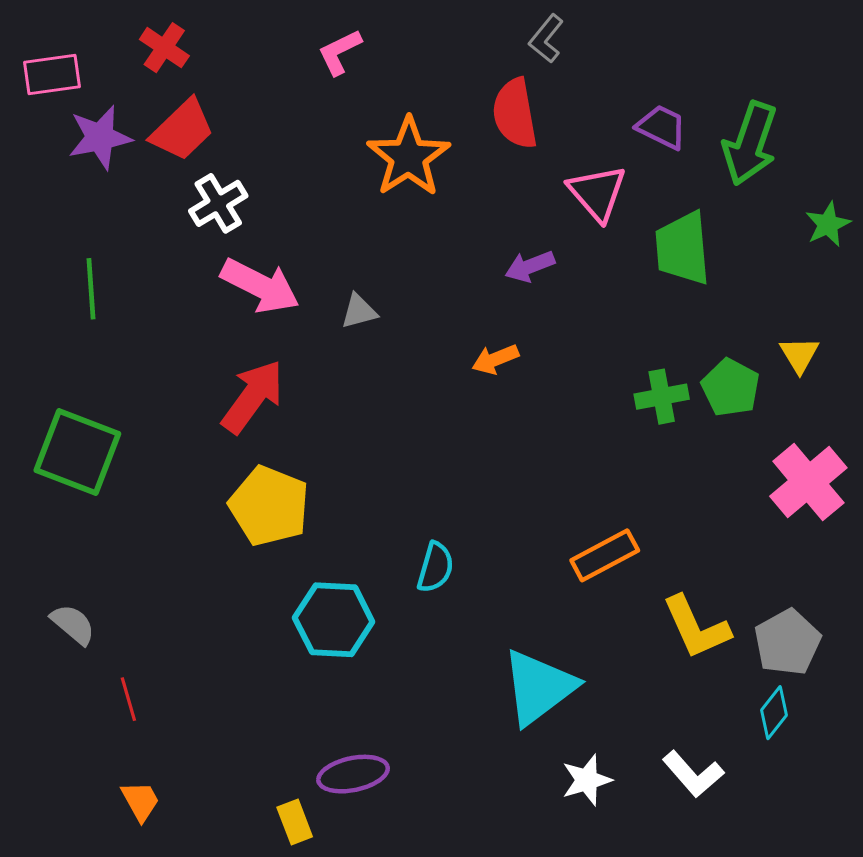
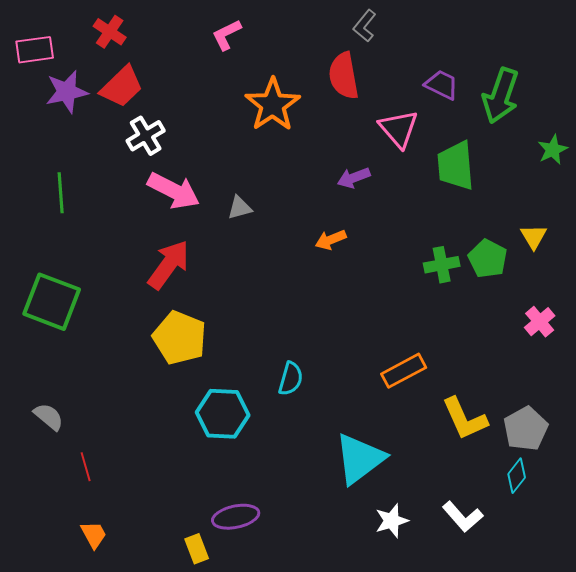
pink cross: (808, 482) -> (540, 322), size x0.6

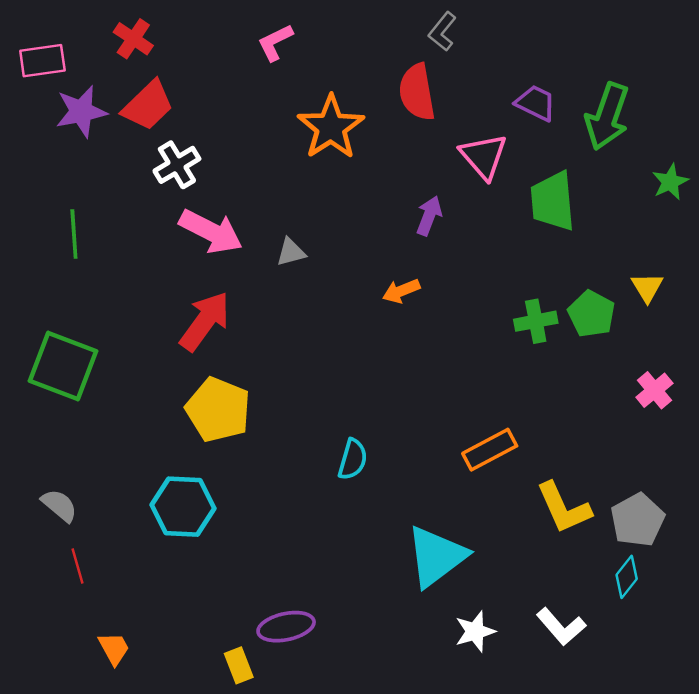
purple arrow: (354, 178) -> (429, 216), turned 132
cyan hexagon: (223, 414) -> (183, 507), moved
red line: (86, 467) -> (78, 566), moved

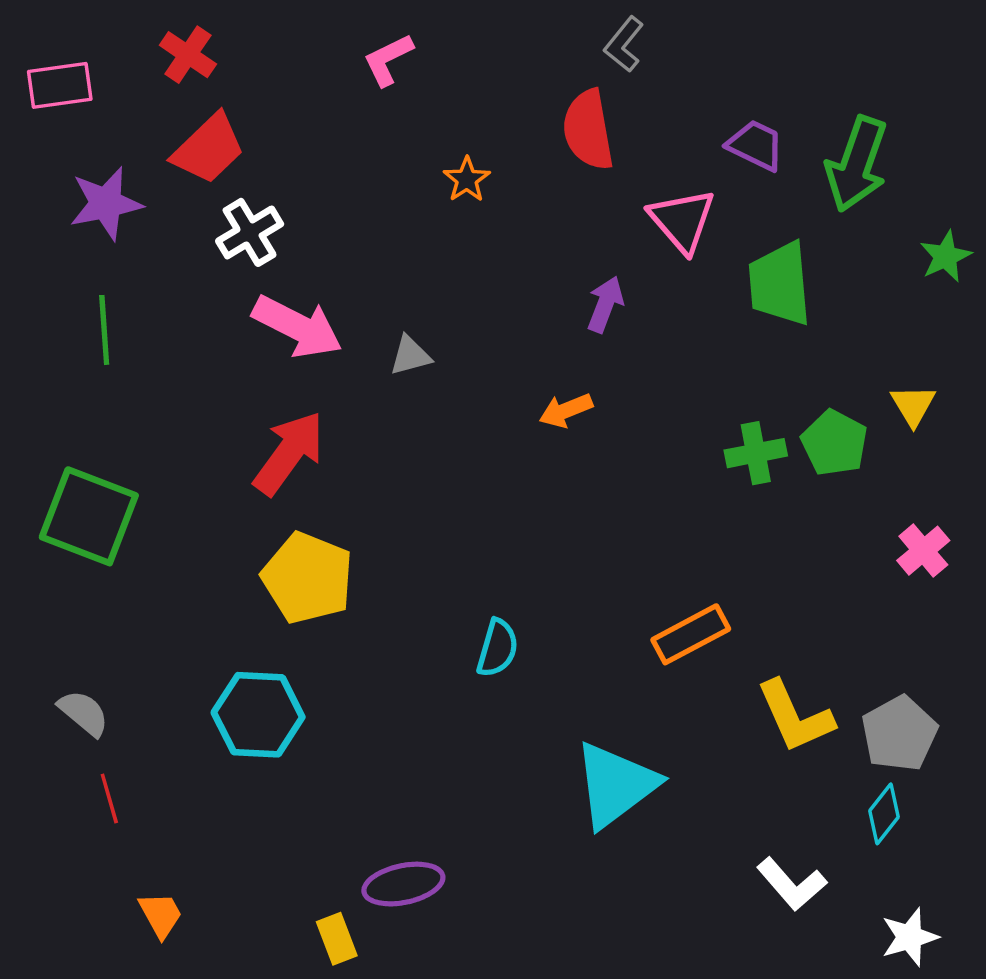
purple star: (81, 112) -> (106, 203), moved
orange star: (331, 127) -> (467, 179), size x0.5
white star: (475, 631) -> (910, 937), moved

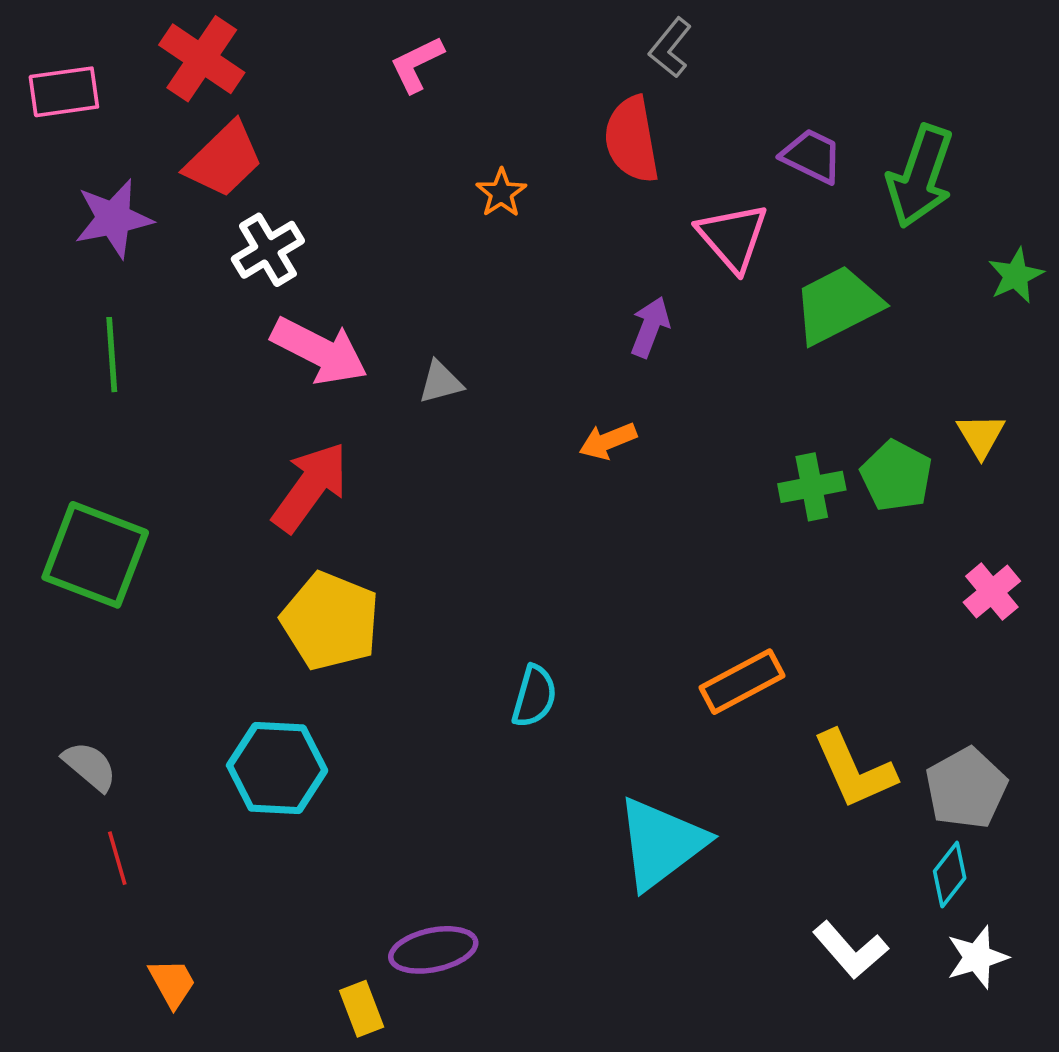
red cross: (188, 55) -> (202, 59), size x1.4
green trapezoid: (780, 284) -> (838, 305), turned 68
white star: (910, 937) -> (977, 957), moved

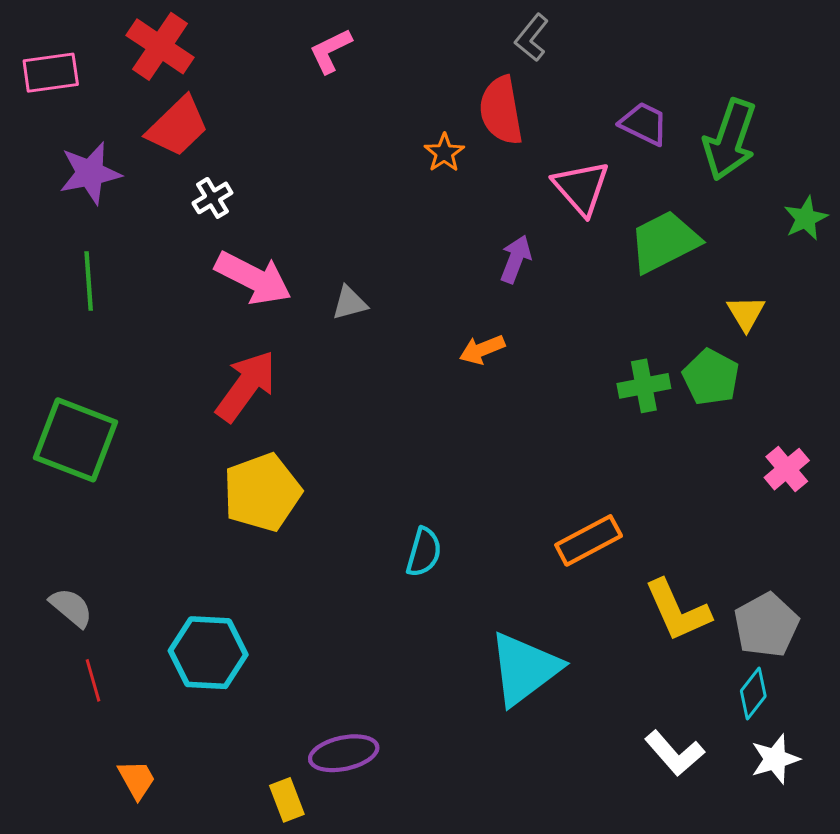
orange star: (501, 193) -> (444, 153), moved
white cross: (268, 250) -> (212, 198), size x0.7
yellow triangle: (981, 435) -> (746, 313), moved
yellow pentagon: (330, 621) -> (262, 492), turned 30
cyan hexagon: (277, 768) -> (208, 653), moved

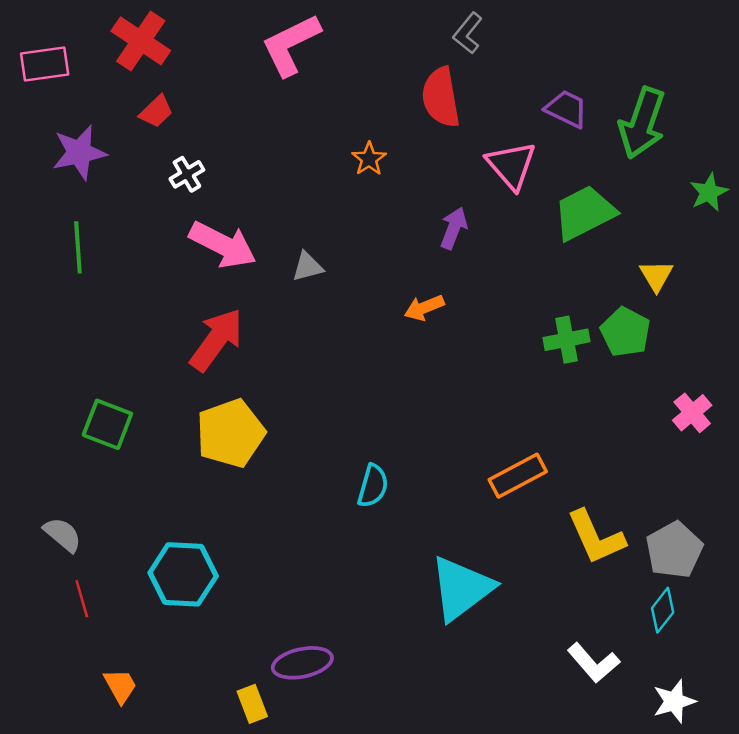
pink L-shape: (331, 51) -> (291, 45), size x1.6
red trapezoid: (178, 127) -> (156, 111), size x0.6
orange star: (444, 153) -> (369, 159), moved
green square: (75, 440) -> (107, 424), moved, size x0.7
white star: (775, 759) -> (674, 701), moved

